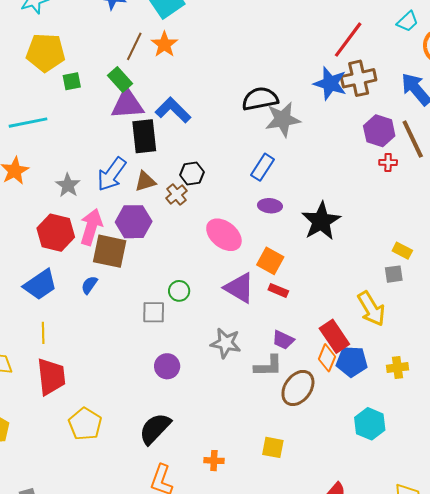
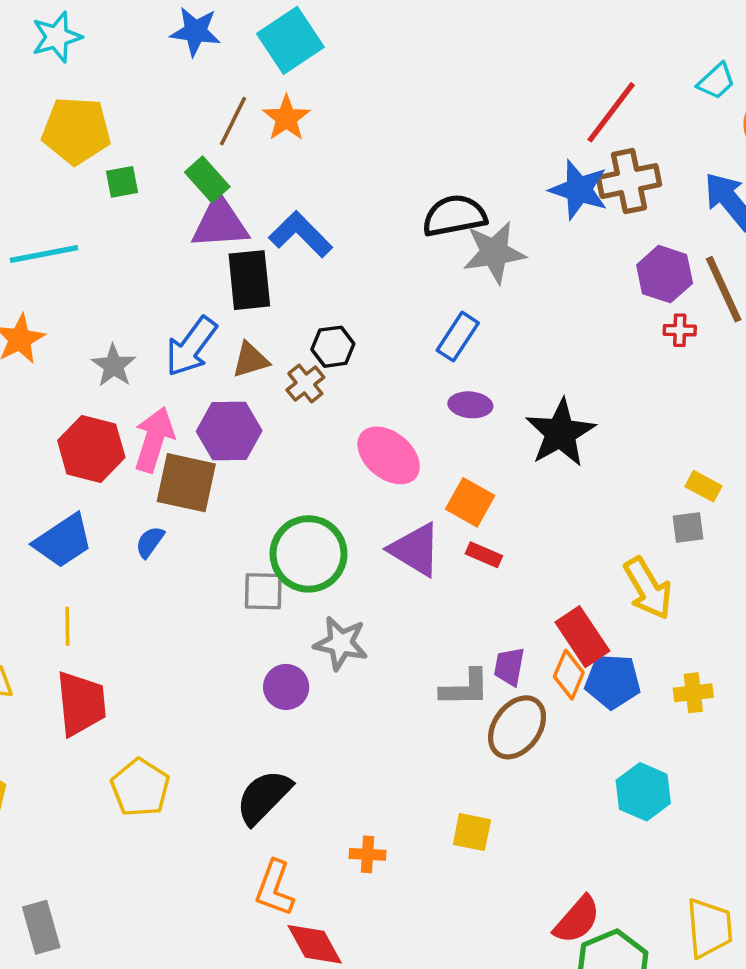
green circle: (179, 291) -> (309, 554), size x2.0
purple trapezoid: (283, 340) -> (509, 667), moved, turned 75
gray star: (226, 343) -> (341, 643), moved

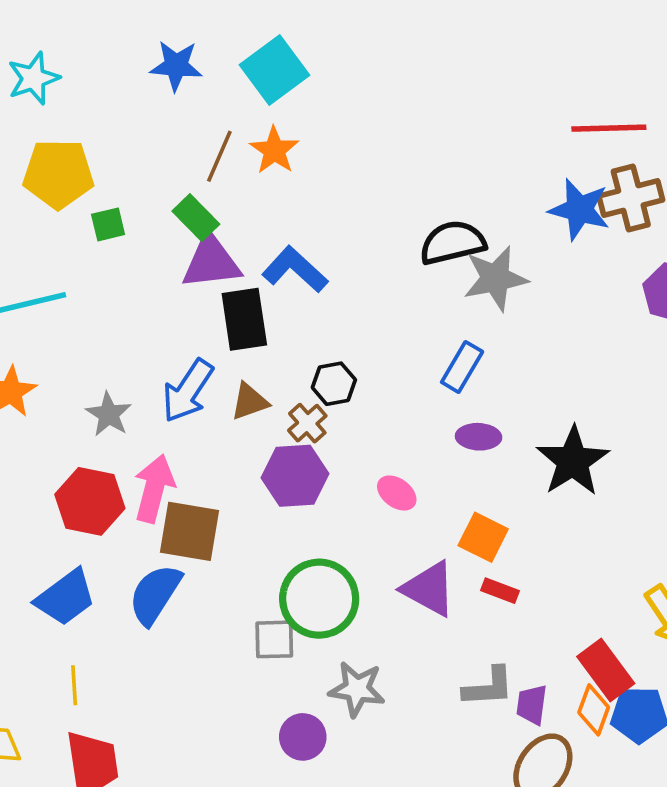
red line: (611, 112) -> (609, 128), turned 54
purple hexagon: (229, 431) -> (295, 476), moved
pink ellipse: (389, 455) -> (397, 493), size x0.6
blue semicircle: (150, 542) -> (155, 594), size x1.8
gray L-shape: (465, 688) -> (488, 687), moved

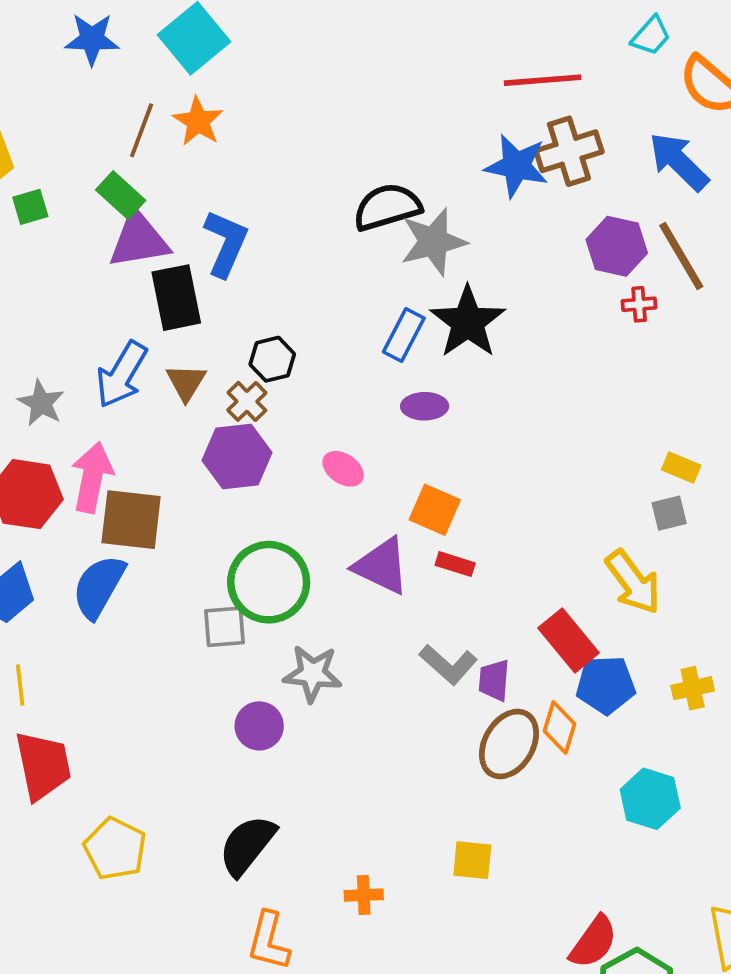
blue L-shape: (295, 269) -> (226, 243), turned 74
brown triangle: (249, 402) -> (186, 382), turned -36
black star: (573, 461) -> (468, 322), moved
gray L-shape: (488, 687) -> (448, 664), turned 48
orange diamond: (594, 710) -> (560, 728), moved

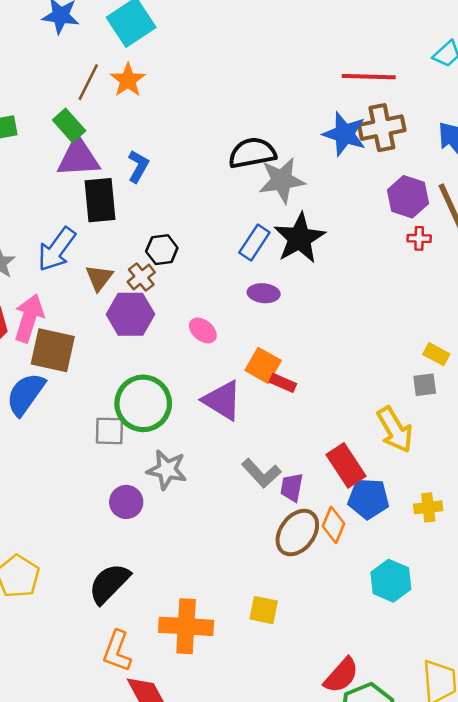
blue L-shape: (226, 243) -> (138, 166), size x0.7
brown triangle: (186, 382) -> (99, 278), moved
red rectangle: (455, 564) -> (283, 383), moved
orange cross: (364, 895) -> (186, 626), size x2.0

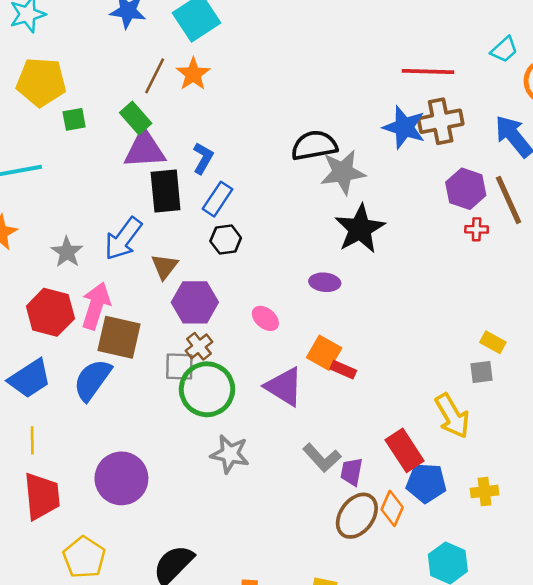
blue rectangle: (254, 243) -> (217, 199), moved
brown cross: (141, 277) -> (199, 346), moved
gray square: (109, 431) -> (179, 366), moved
purple circle: (126, 502) -> (121, 478), moved, size x1.6

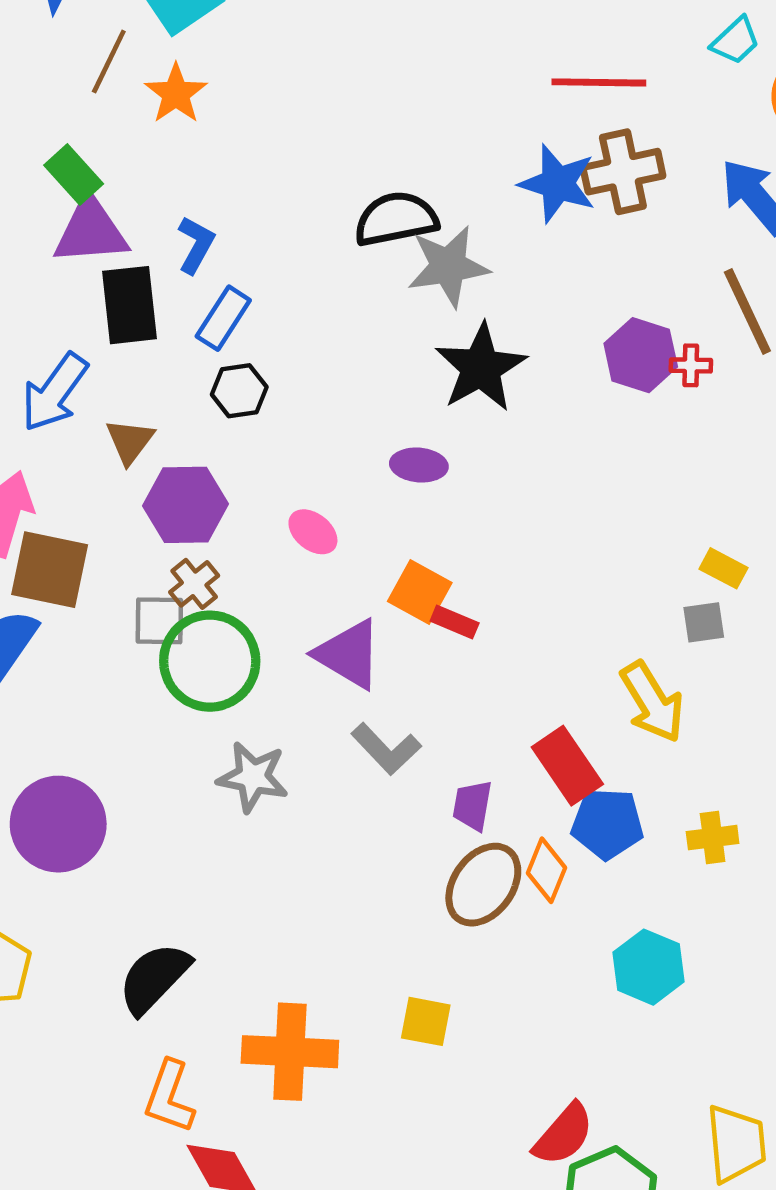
brown line: (155, 76) -> (109, 61), moved
purple hexagon: (466, 189) -> (641, 355), moved
gray L-shape: (322, 458) -> (386, 749), moved

